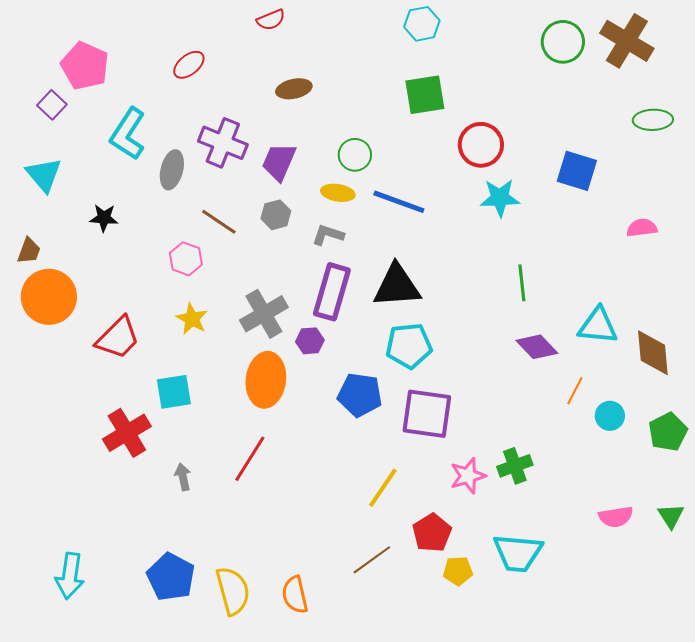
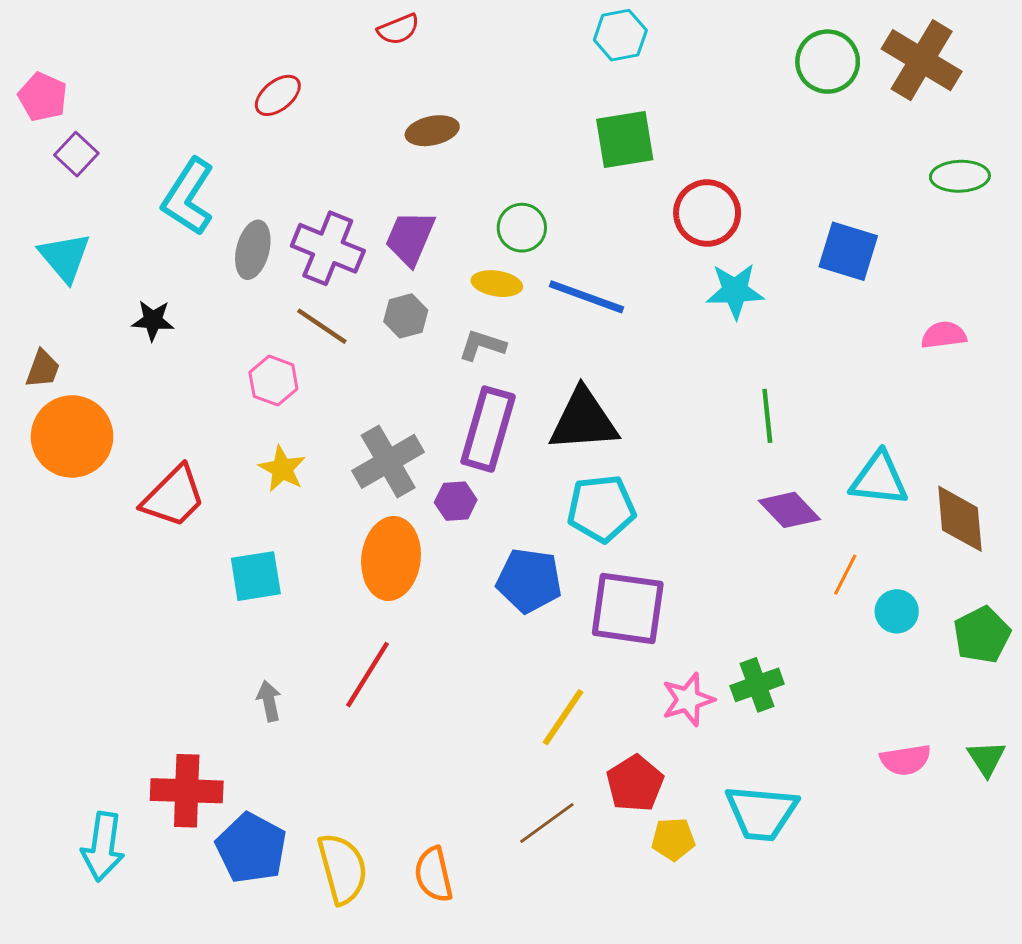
pink pentagon: (85, 66) -> (43, 97), moved, size x0.7
purple cross: (223, 143) -> (328, 248), moved
red cross: (127, 433) -> (187, 791), moved, turned 33

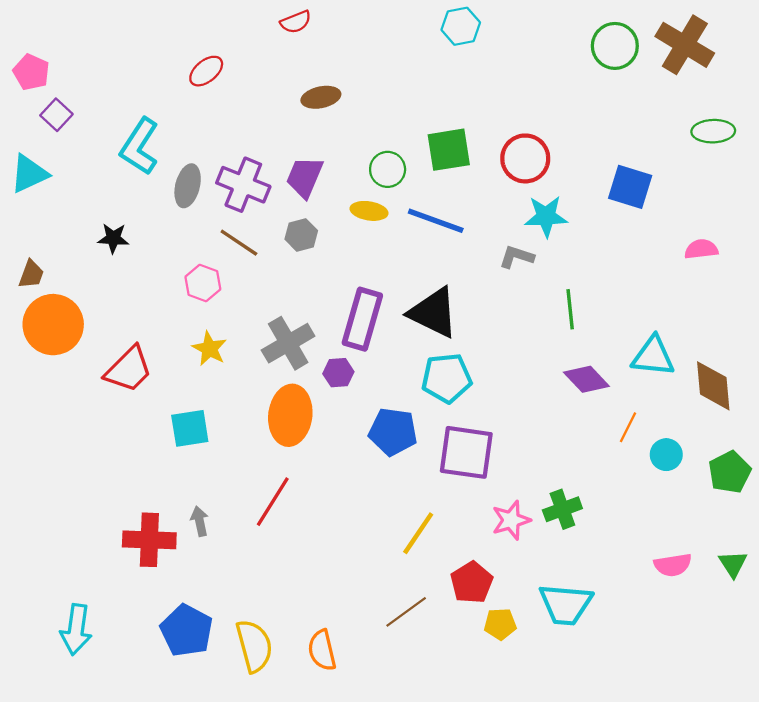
green square: (625, 140) -> (449, 150), moved
cyan triangle: (65, 257) -> (29, 174), moved, turned 45
gray L-shape: (482, 345) -> (517, 257), moved
black triangle: (584, 420) -> (433, 313), turned 30
red cross: (187, 791) -> (149, 540), moved

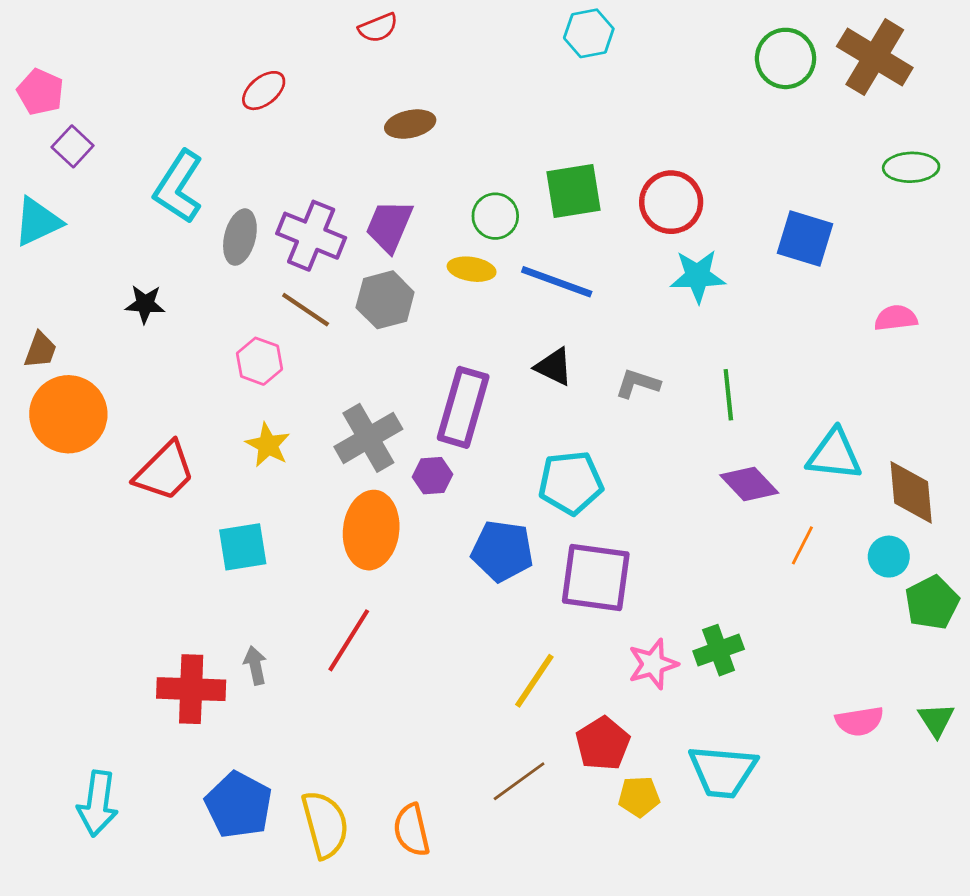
gray hexagon: (301, 235) -> (385, 300), size x1.4
gray L-shape: (517, 257) -> (638, 384), moved
black triangle: (433, 313) -> (554, 367), moved, size x0.6
cyan circle: (666, 455) -> (889, 557), moved

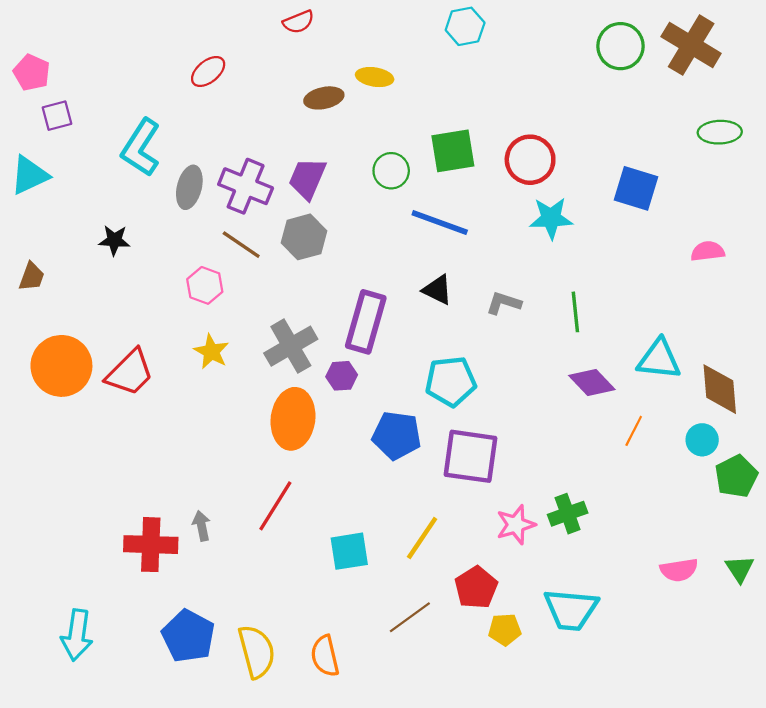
purple square: (73, 146) -> (57, 116), turned 32
yellow ellipse: (472, 269) -> (375, 77), moved
orange circle: (68, 414) -> (61, 366), moved
cyan square: (243, 547) -> (349, 551), moved

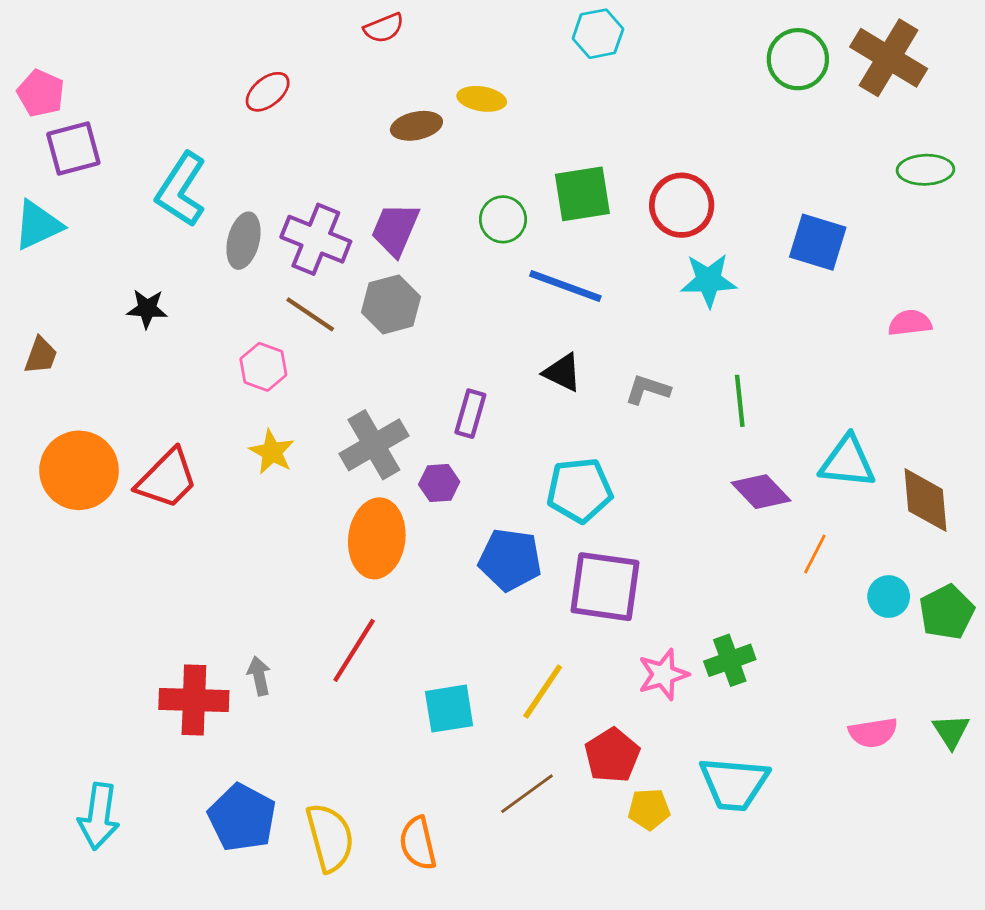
purple square: (57, 116) -> (73, 148), size x1.4
purple rectangle: (366, 322) -> (470, 414), size x0.6
cyan circle: (702, 440) -> (889, 597), moved

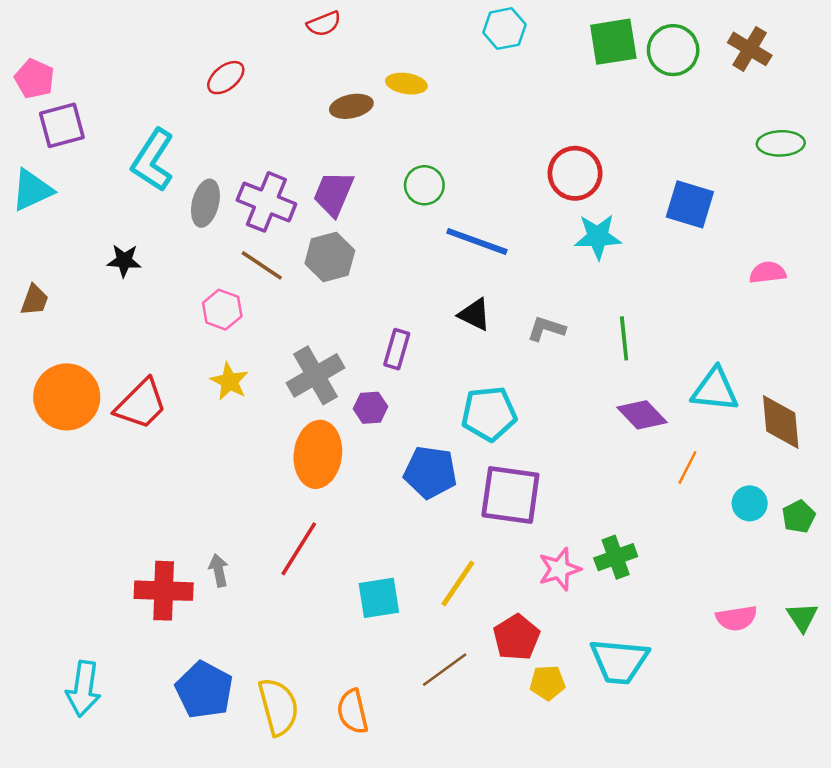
brown cross: (889, 58) -> (750, 49), size x0.7
green square: (582, 194) -> (613, 42), moved
green pentagon: (947, 612) -> (799, 517), size x0.7

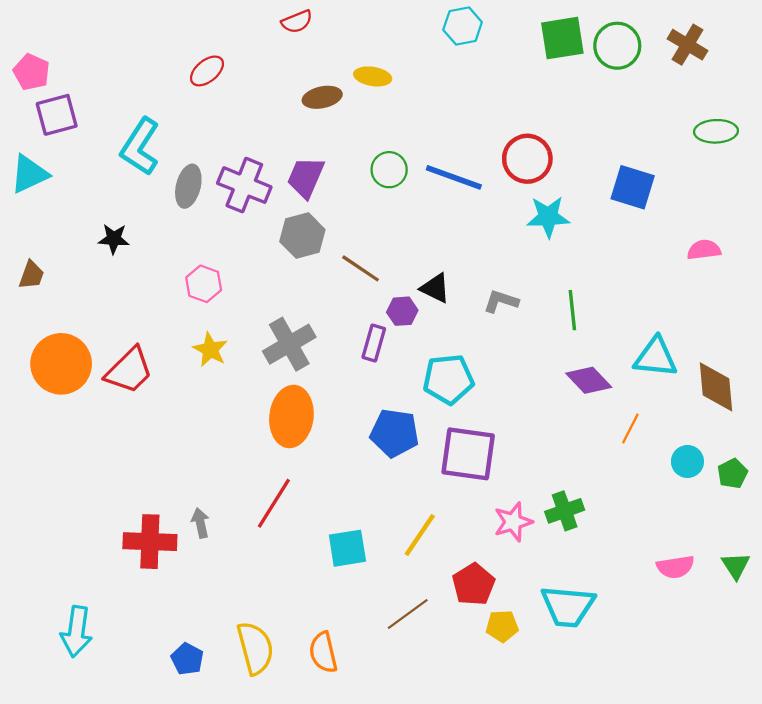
blue line: (477, 241) -> (454, 177), moved
brown line: (262, 265) -> (361, 268), moved
purple rectangle: (397, 349) -> (374, 343), moved
purple hexagon: (371, 408) -> (402, 311), moved
blue pentagon: (204, 690) -> (187, 659), moved, size x0.6

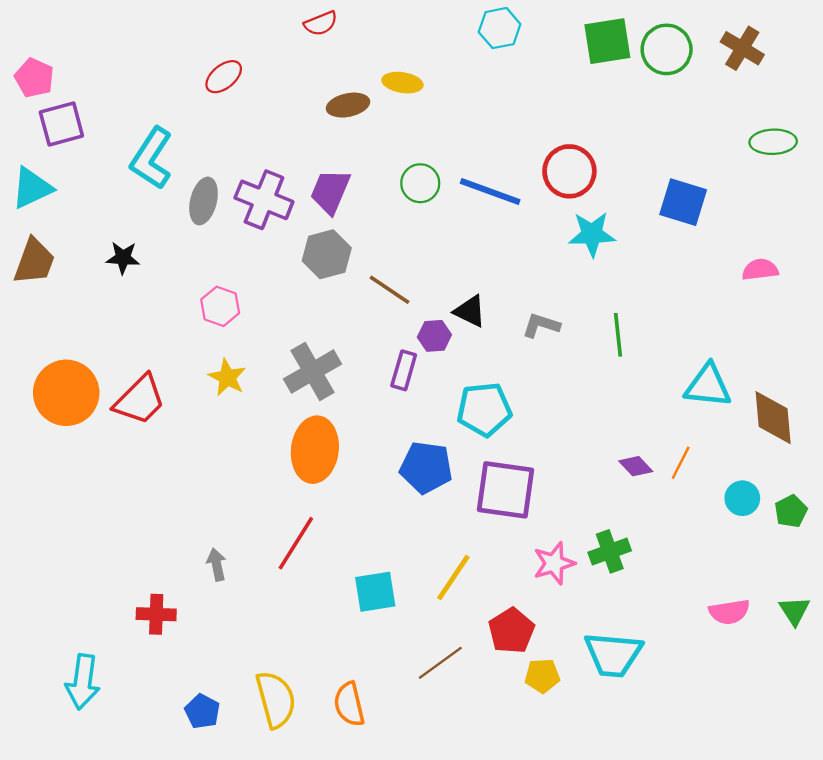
brown trapezoid: (31, 275) -> (34, 261), moved, size x1.5
purple diamond: (589, 380) -> (636, 466), moved, size x0.7
red cross: (150, 542) -> (156, 614), moved, size x0.7

